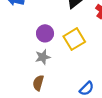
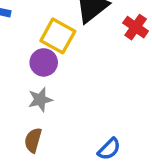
yellow square: (74, 39) -> (58, 36), moved, turned -30

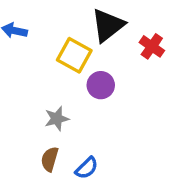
purple circle: (44, 62) -> (101, 85), moved
blue semicircle: (109, 149) -> (87, 168), moved

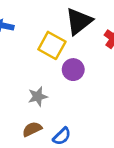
brown semicircle: (50, 159) -> (32, 129), turned 48

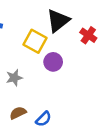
gray star: (38, 97) -> (14, 78), moved

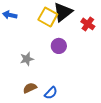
yellow square: (35, 41) -> (48, 17), moved

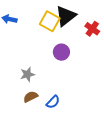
gray star: (27, 59) -> (27, 74), moved

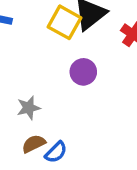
blue semicircle: (53, 102) -> (56, 152), moved

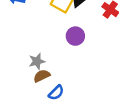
brown semicircle: (34, 144) -> (42, 76), moved

